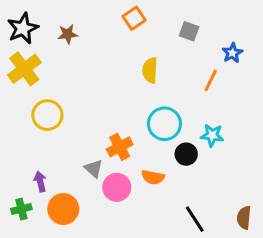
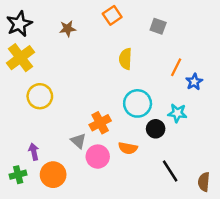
brown star: (68, 34) -> (68, 29), moved
blue star: (232, 53) -> (194, 82), moved
black line: (195, 219) -> (170, 171), moved

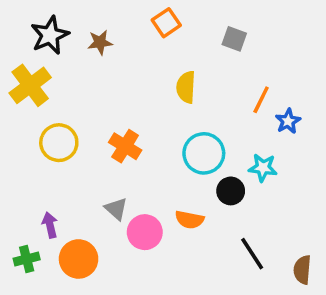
black star: (19, 24) -> (50, 35), moved
orange cross: (100, 123) -> (125, 146), moved, turned -30

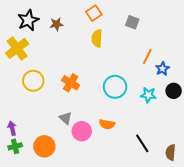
yellow semicircle: (186, 87) -> (97, 38), moved
black circle: (231, 191) -> (174, 91), moved
purple arrow: (50, 225) -> (12, 128), moved

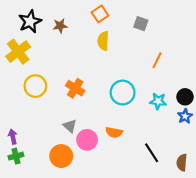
blue star: (162, 69) -> (185, 116), moved
orange circle: (44, 146) -> (61, 156), moved

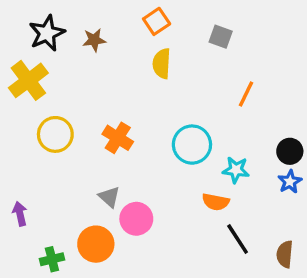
cyan star: (158, 101) -> (236, 170), moved
orange semicircle: (114, 132) -> (216, 202), moved
green cross: (16, 156) -> (52, 259), moved

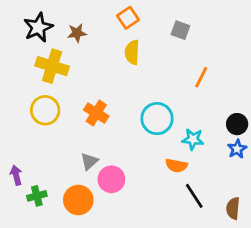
yellow cross: (28, 80) -> (52, 66), moved, turned -36
gray triangle: (109, 197) -> (89, 161), turned 36
green cross: (52, 259) -> (37, 196), moved

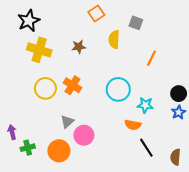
brown star: (77, 33) -> (79, 47), moved
yellow semicircle: (132, 52) -> (114, 39), moved
yellow circle: (45, 110) -> (45, 88), moved

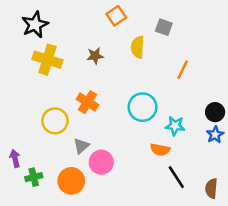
yellow circle: (45, 88) -> (55, 121), moved

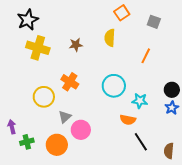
orange square: (116, 16) -> (122, 13), moved
gray square: (164, 27) -> (154, 22), moved

